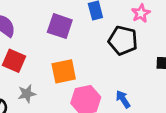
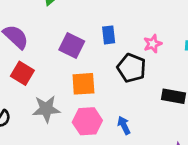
orange square: (64, 71) -> (83, 84), moved
gray star: (27, 94) -> (46, 109), moved, size x1.5

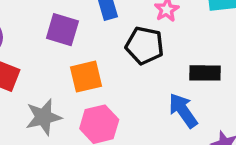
blue arrow: (124, 125) -> (183, 111), moved, size x1.5

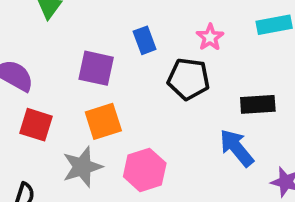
orange square: (86, 77) -> (103, 121), moved

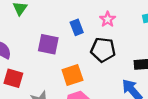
pink star: (210, 37) -> (108, 19), moved
orange square: (103, 121) -> (72, 75), moved

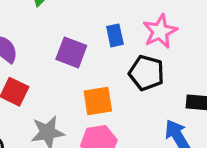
pink star: (108, 19) -> (160, 31), size x1.5

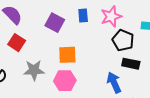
black pentagon: (146, 73) -> (123, 40), moved

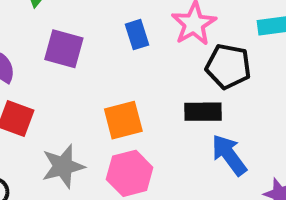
purple square: (55, 23) -> (64, 49), moved
black rectangle: (131, 64) -> (203, 112), moved

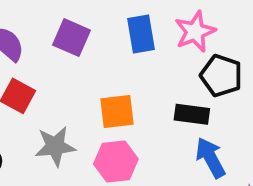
blue rectangle: (137, 35) -> (141, 34), size x1.4

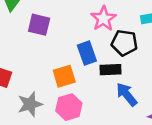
blue rectangle: (141, 34) -> (87, 53), moved
purple square: (72, 38) -> (39, 25), moved

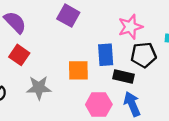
black pentagon: (124, 43) -> (144, 55), turned -30
pink hexagon: (69, 107) -> (99, 105), moved

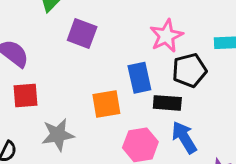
red square: (19, 55) -> (25, 95), turned -30

